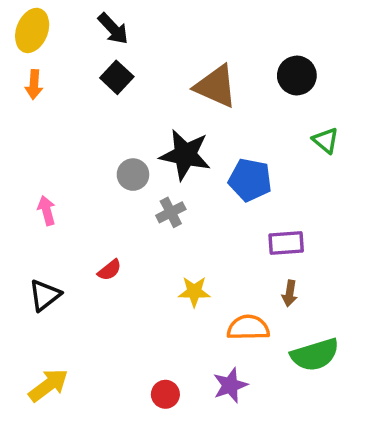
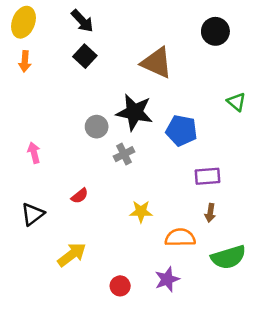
black circle: (297, 75) -> (215, 31), moved
yellow arrow: (48, 385) -> (72, 255), moved

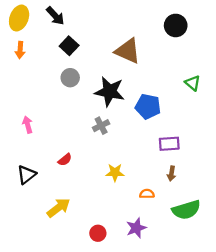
black arrow: (82, 21) -> (55, 16), moved
gray circle: (97, 127) -> (70, 78), moved
orange semicircle: (180, 238) -> (147, 194), size x0.6

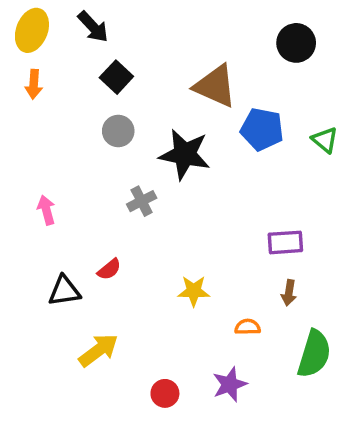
blue pentagon: (148, 106) -> (262, 129), moved
gray cross: (101, 126) -> (142, 201), moved
black triangle: (26, 175) -> (64, 291), moved, turned 30
green semicircle: (186, 210) -> (314, 354), turned -56

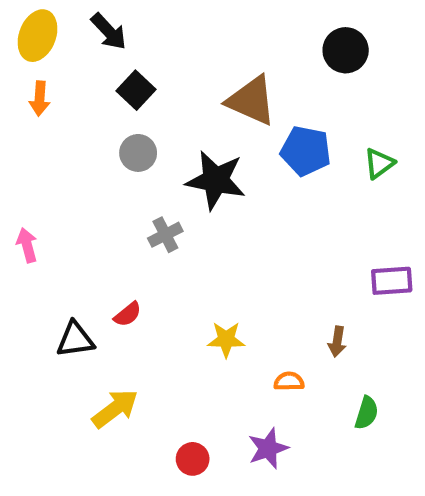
green triangle: (325, 140) -> (379, 163), turned 44
pink arrow: (46, 210) -> (27, 245), moved
purple rectangle: (285, 242) -> (392, 281), moved
green semicircle: (314, 354) -> (367, 413), size x0.6

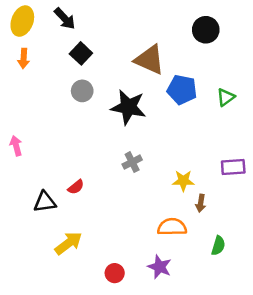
gray cross: (165, 235) -> (132, 162), moved
yellow star: (226, 339) -> (183, 181), moved
orange semicircle: (289, 381) -> (172, 227), size x1.6
purple star: (268, 448) -> (160, 267), turned -30

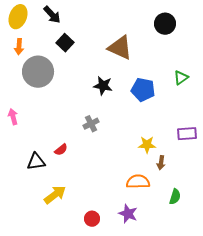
blue pentagon: (182, 90) -> (143, 90), moved
gray circle: (82, 91) -> (38, 72), moved, size x1.8
black star: (128, 107) -> (103, 86), size x0.7
gray cross: (132, 162) -> (91, 124), moved

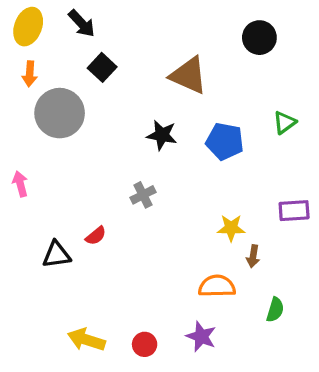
yellow arrow: (55, 195) -> (86, 340), moved, turned -125

